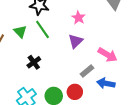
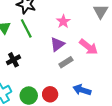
pink arrow: (108, 55) -> (89, 47), moved
gray rectangle: (87, 71) -> (66, 62), moved

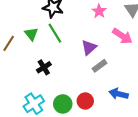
pink star: (63, 21) -> (99, 11), moved
pink arrow: (89, 47) -> (122, 36), moved

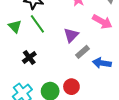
blue arrow: (119, 94) -> (102, 63), moved

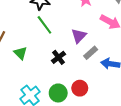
green triangle: (15, 26) -> (20, 53), moved
black cross: (29, 57) -> (58, 57), moved

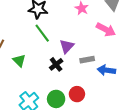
purple triangle: (79, 36) -> (67, 46), moved
gray rectangle: (91, 53) -> (87, 60), turned 32

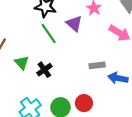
purple triangle: (67, 46) -> (74, 23), moved, turned -35
black cross: (56, 64) -> (44, 70), moved

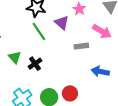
gray rectangle: (97, 65) -> (81, 46), moved

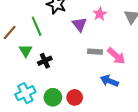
green line: (39, 31) -> (37, 26), moved
pink arrow: (102, 31) -> (116, 56), moved

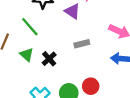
gray rectangle: (95, 52) -> (82, 44), moved

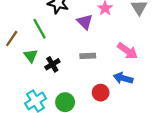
red circle: (91, 86) -> (101, 93), moved

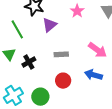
purple triangle: (85, 22) -> (50, 25), moved, turned 35
red circle: (101, 93) -> (63, 81), moved

